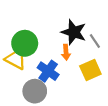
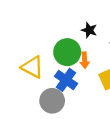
black star: (74, 32) -> (89, 30), moved, size x0.6
green circle: (25, 43) -> (67, 52), moved

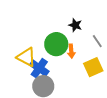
blue cross: (66, 80) -> (39, 68), moved

